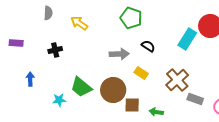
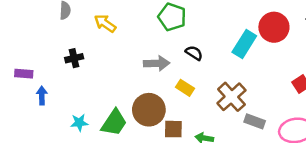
purple rectangle: (16, 43) -> (24, 74), moved
green trapezoid: (81, 87) -> (114, 123), moved, turned -95

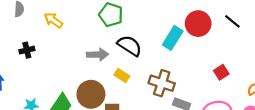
black semicircle: (194, 53) -> (130, 46), size x1.6
brown cross: (231, 97) -> (162, 83), turned -30

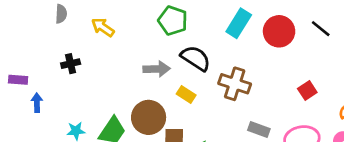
cyan rectangle: (173, 38) -> (239, 23), moved
brown cross: (162, 83) -> (235, 84), moved

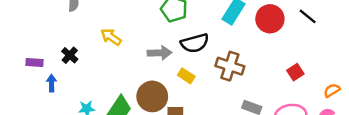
yellow arrow: (103, 27) -> (111, 37), moved
black semicircle: (196, 58) -> (195, 43), turned 132
black cross: (71, 64) -> (70, 55), moved, turned -35

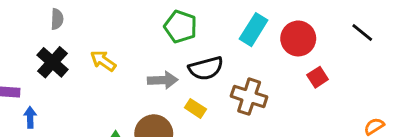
black line: (308, 16) -> (362, 33), moved
black cross: (70, 55) -> (53, 62), moved, size x1.5
red square: (295, 72) -> (318, 77), moved

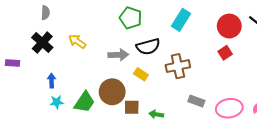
red circle: (298, 38) -> (229, 26), moved
brown cross: (249, 97) -> (178, 66), turned -30
blue arrow: (30, 117) -> (52, 80), moved

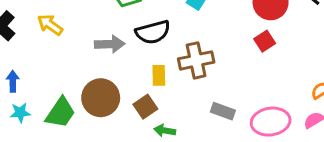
yellow rectangle: (141, 74) -> (159, 75), moved, turned 56
brown square: (132, 107) -> (145, 107), moved, turned -35

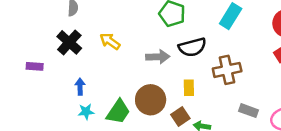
yellow rectangle: (159, 75) -> (189, 88), moved
brown square: (145, 107) -> (180, 116), moved

